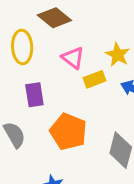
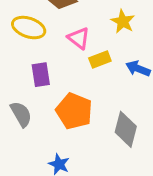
yellow ellipse: (22, 47) -> (29, 28), turned -68
yellow star: (118, 55) -> (123, 21), moved

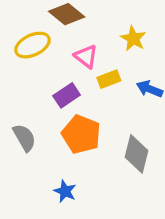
yellow ellipse: (29, 28) -> (32, 45), turned -44
purple rectangle: (41, 75) -> (67, 95), moved, turned 65

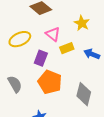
yellow ellipse: (32, 45) -> (20, 39), moved
purple rectangle: (67, 95) -> (41, 58), turned -35

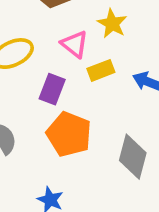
yellow star: (82, 23) -> (112, 24), moved

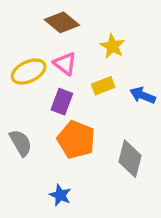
pink triangle: (75, 44) -> (65, 64), moved

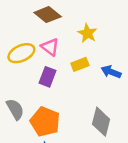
orange pentagon: (76, 140) -> (45, 122), moved

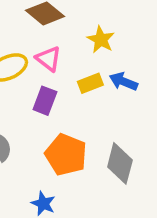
blue arrow: (111, 72) -> (123, 81), moved
orange pentagon: (45, 122) -> (66, 155), moved

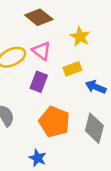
blue arrow: (123, 81) -> (96, 87), moved

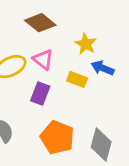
yellow rectangle: (72, 69) -> (77, 79), turned 42
blue arrow: (96, 87) -> (103, 68), moved

